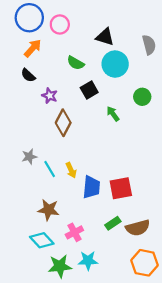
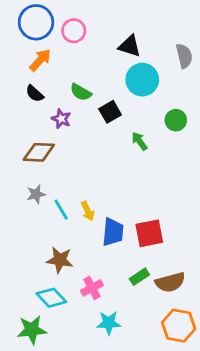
green semicircle: (76, 63) -> (81, 92), moved
brown diamond: (63, 123) -> (39, 152), moved, turned 65
green star: (60, 266) -> (32, 330), moved

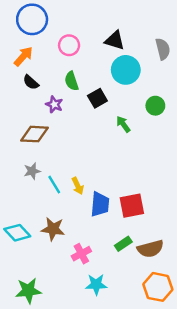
pink circle: (74, 31) -> (69, 45), moved
orange arrow: (40, 60) -> (23, 56), moved
green semicircle: (81, 92) -> (72, 81), turned 42
cyan diamond: (51, 298) -> (17, 233), moved

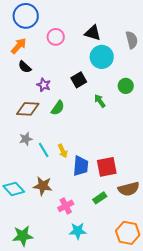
green semicircle: (72, 81) -> (58, 108), moved, turned -126
brown semicircle: (150, 249) -> (129, 189), moved

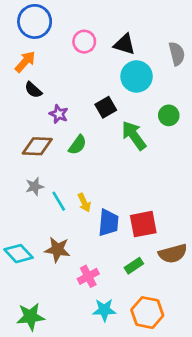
pink circle: (56, 37) -> (84, 42), moved
green arrow: (100, 101) -> (134, 135), size x1.6
orange hexagon: (128, 233) -> (147, 313), moved

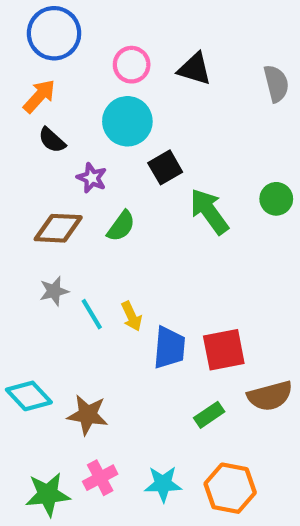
cyan circle: (137, 76) -> (127, 121), moved
green circle: (169, 115) -> (276, 199), moved
brown star: (57, 250) -> (88, 415), moved
pink cross: (88, 276) -> (100, 478), moved

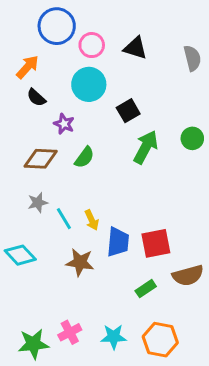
blue circle: (54, 33) -> (57, 26), moved
black square: (165, 167) -> (128, 111), moved
green arrow: (209, 211) -> (146, 147), turned 64
cyan diamond: (29, 396) -> (20, 255), moved
brown star: (88, 415) -> (80, 262), moved

